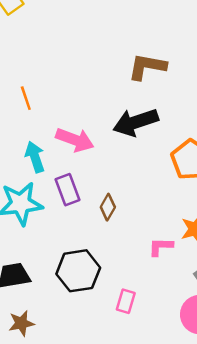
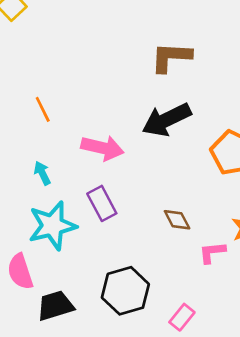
cyan arrow: (35, 157) -> (42, 173), moved, size x0.7
brown diamond: (108, 207) -> (177, 220), moved, turned -50
pink rectangle: (126, 301) -> (182, 317), turned 30

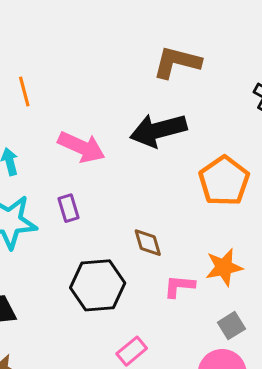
purple rectangle: (102, 203) -> (69, 208), size x0.7
black hexagon: (125, 291) -> (98, 285), moved

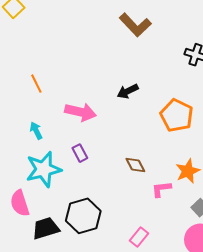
brown L-shape: (177, 62) -> (135, 25), moved, turned -136
black arrow: (158, 130) -> (128, 91), size x0.6
black hexagon: (98, 285) -> (83, 216), moved

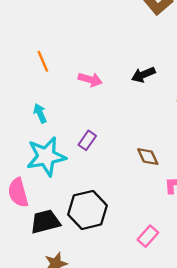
pink arrow: (80, 112) -> (90, 80), moved, size x0.7
purple rectangle: (80, 153) -> (87, 140), turned 60

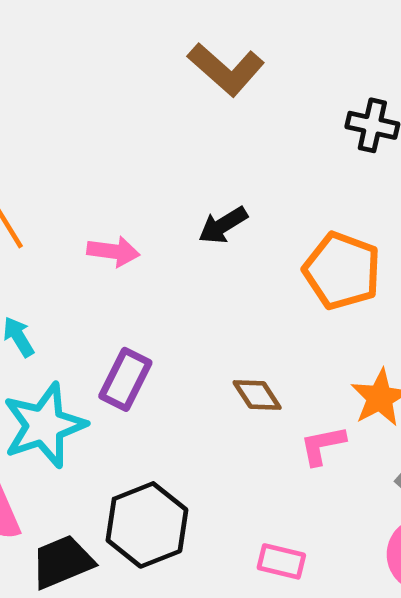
purple rectangle: (87, 140) -> (125, 379), size x1.4
pink rectangle: (148, 236) -> (281, 561), turned 70

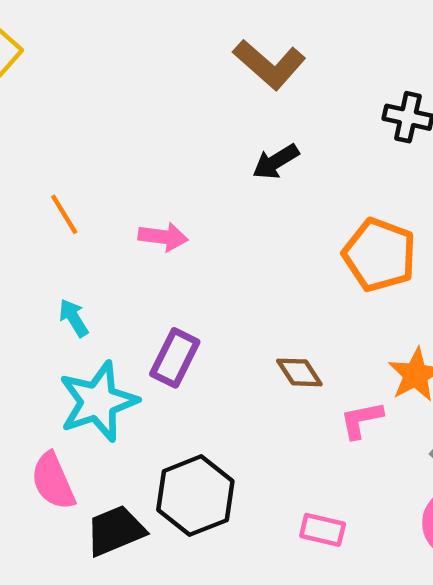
black arrow: (223, 225) -> (276, 162), moved

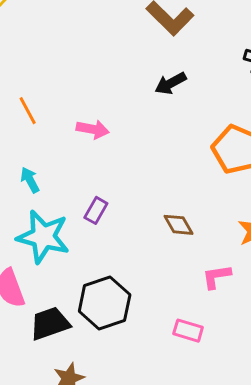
purple rectangle: (175, 358) -> (96, 210), size x0.7
cyan star: (98, 402) -> (43, 237), turned 30
pink L-shape: (361, 420) -> (216, 277), moved

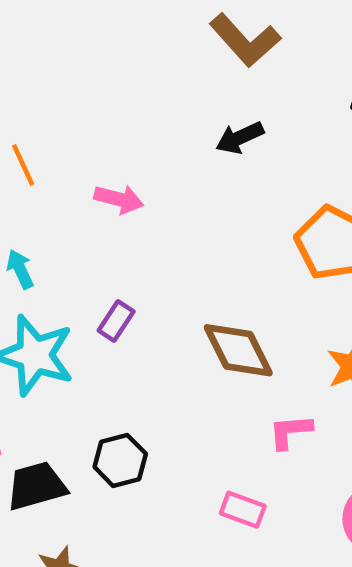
brown diamond: (178, 225) -> (238, 350), size x1.6
black hexagon: (105, 303) -> (120, 460), size x0.7

